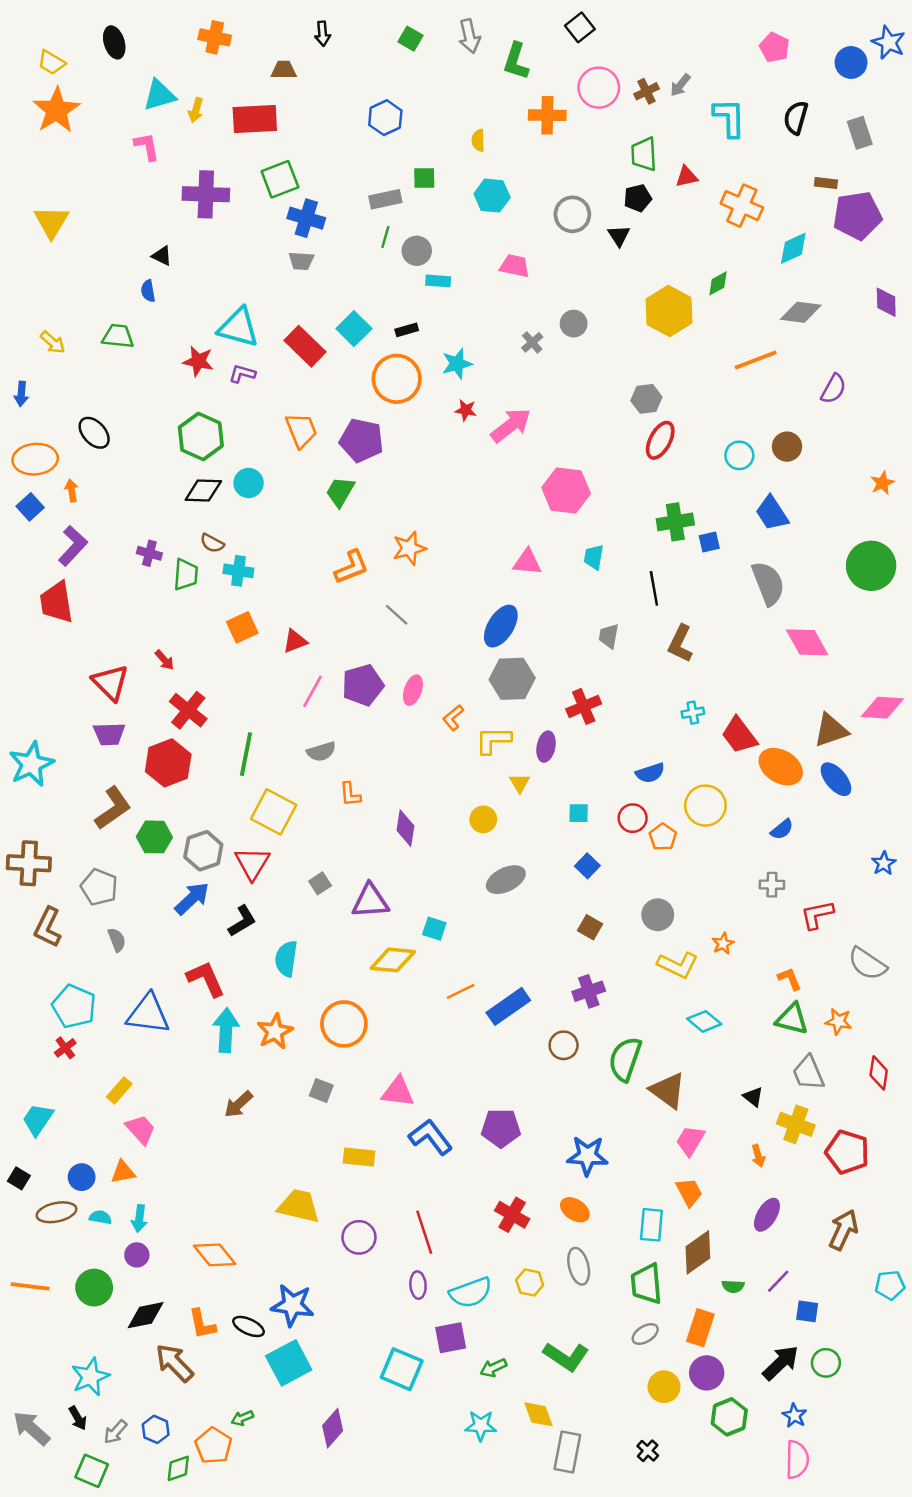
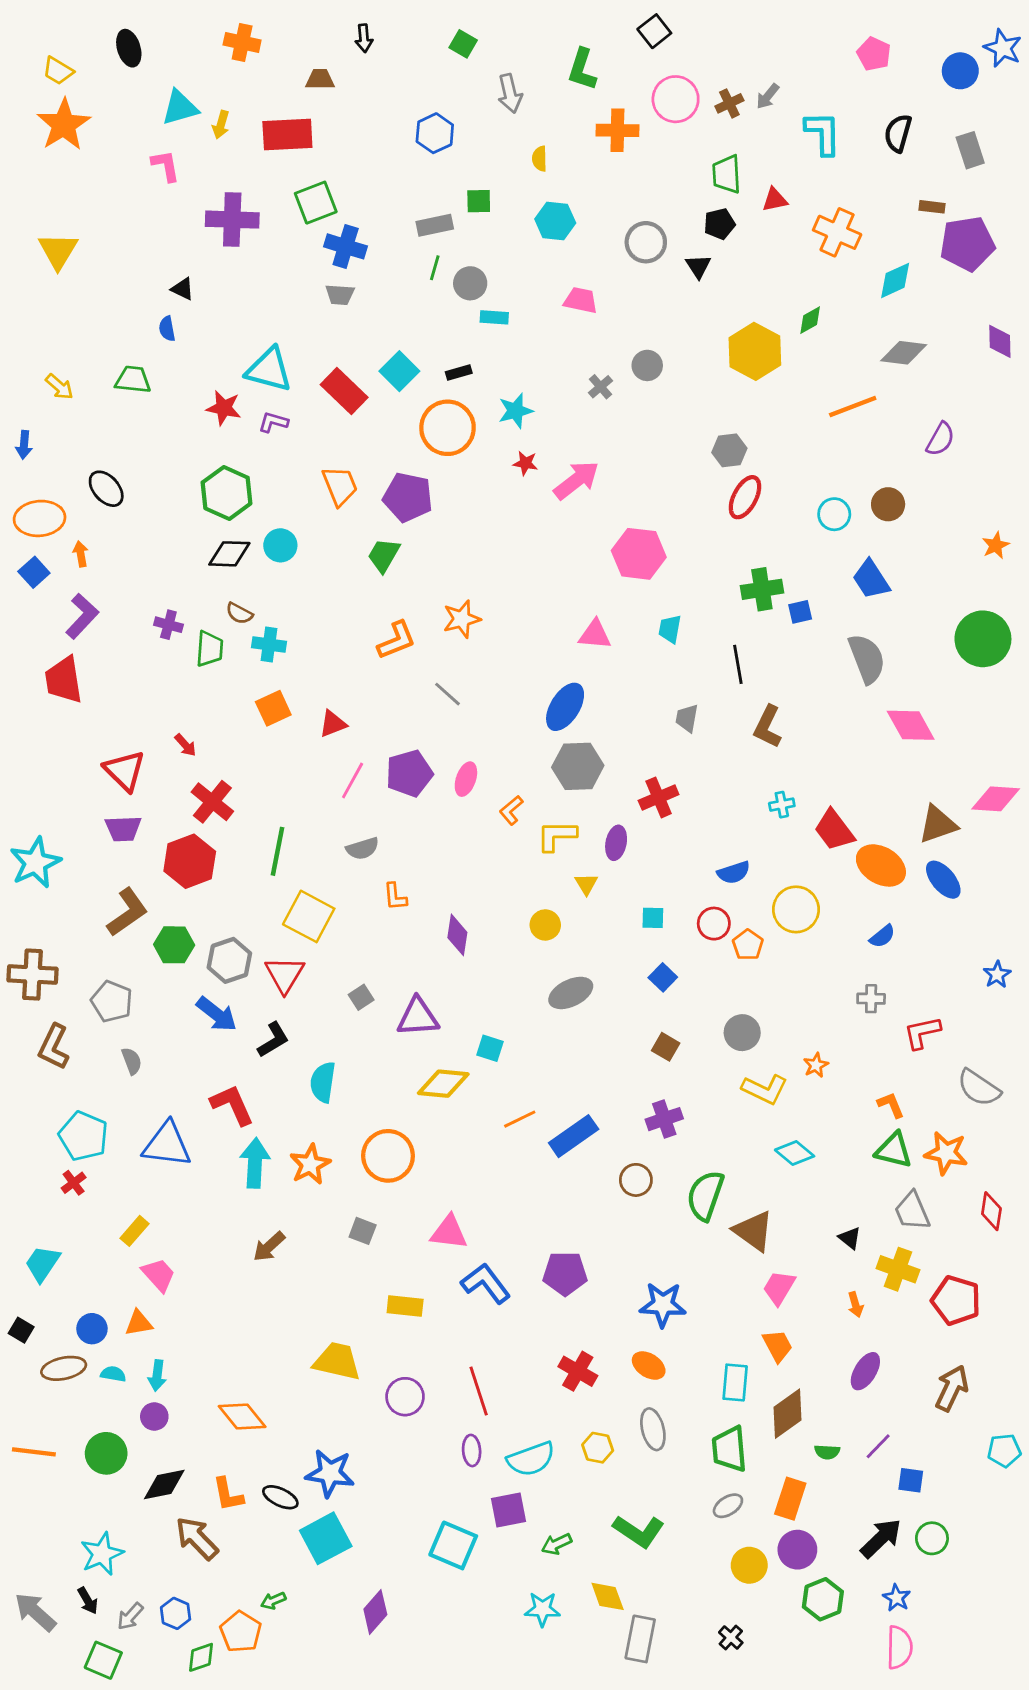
gray arrow: (469, 36) -> (510, 93), moved
blue arrow: (192, 898) -> (217, 1014), turned 81
orange star: (838, 1021) -> (946, 1153), size x1.4

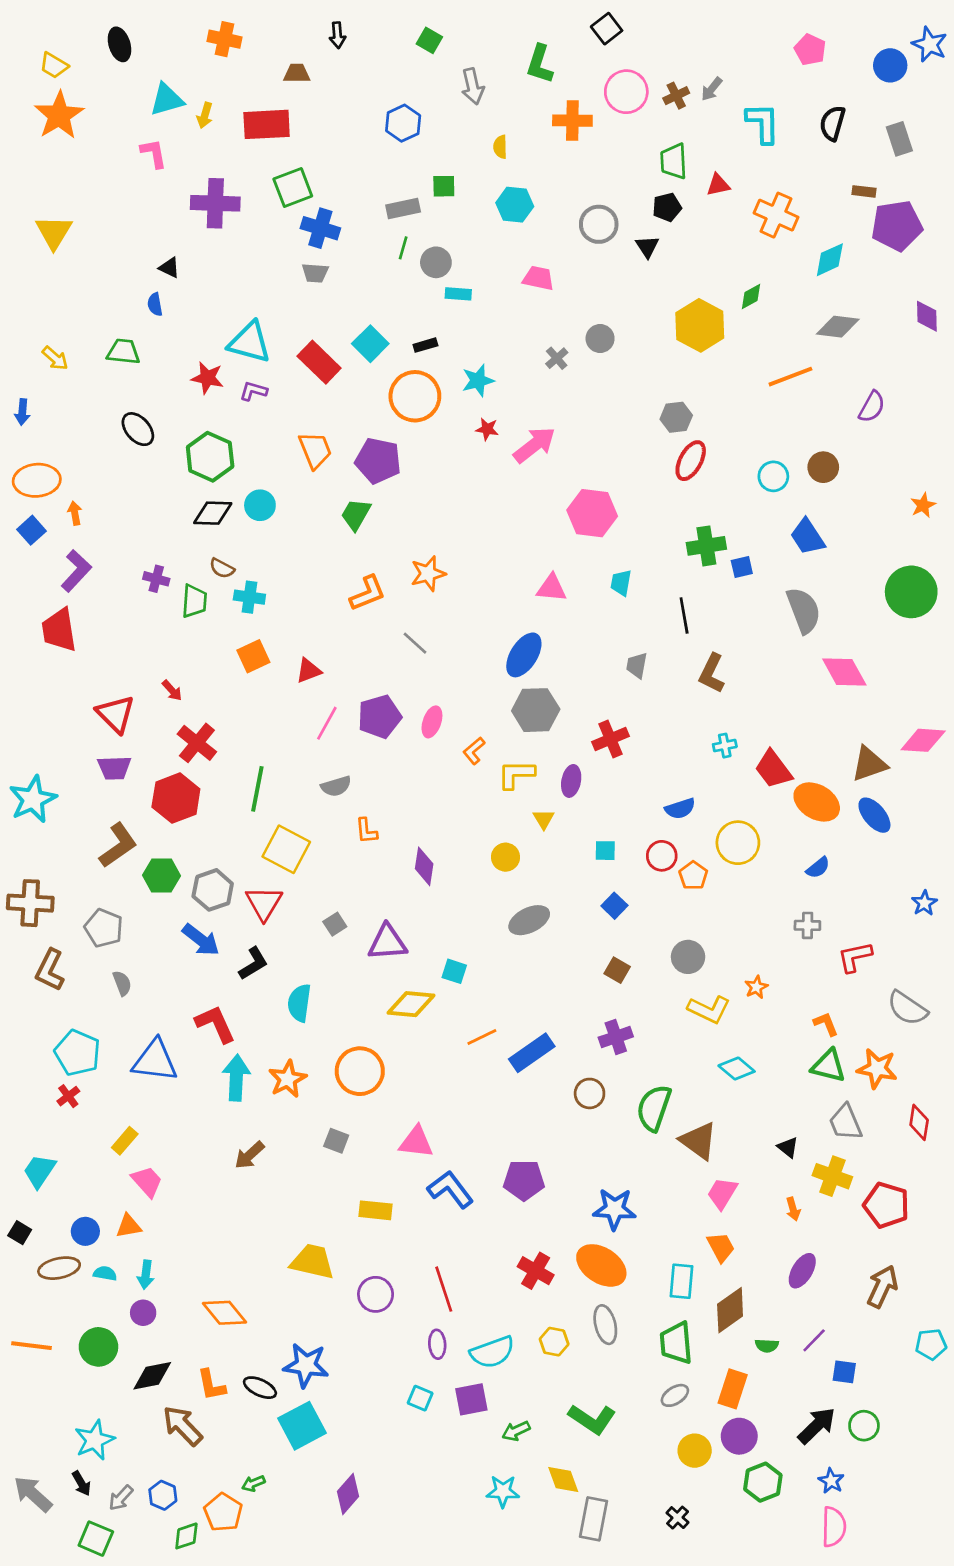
black ellipse: (106, 489) -> (138, 429), moved
orange ellipse: (649, 1366) -> (601, 1265), size x1.6
cyan square: (453, 1545) -> (420, 1398), moved, size x0.6

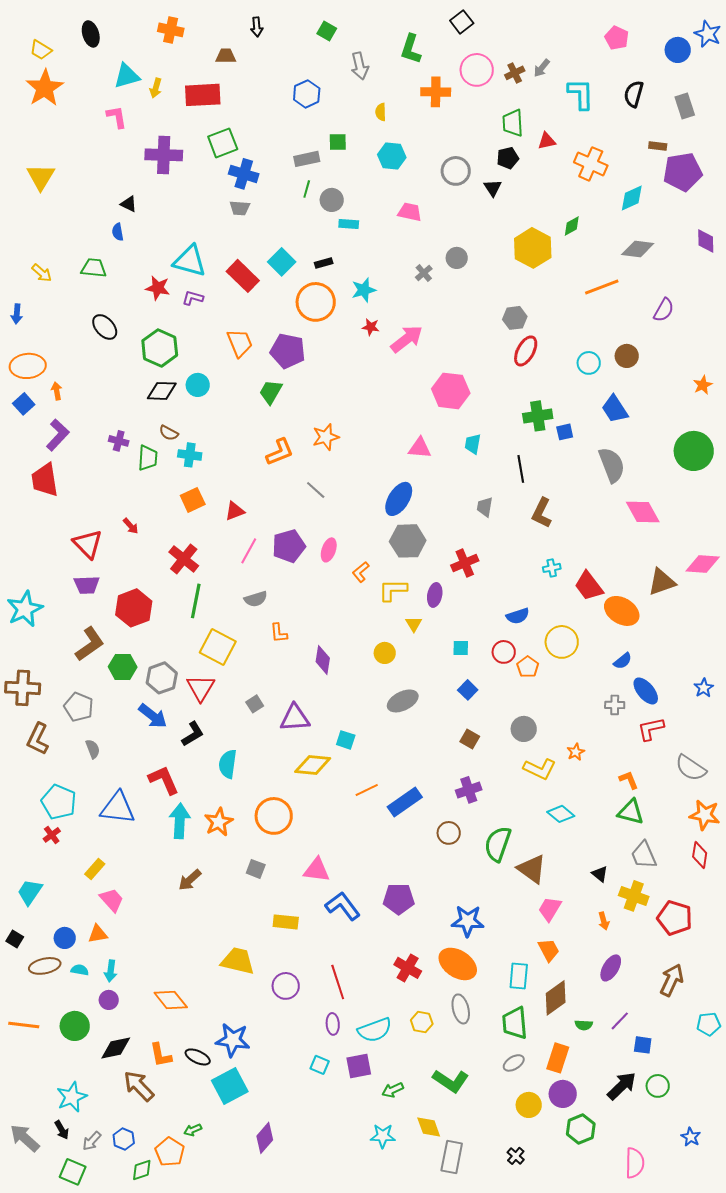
red cross: (197, 743) -> (184, 559), moved
blue ellipse: (874, 815) -> (646, 691), moved
orange star: (877, 1069) -> (705, 815), moved
blue star: (831, 1481) -> (691, 1137), moved

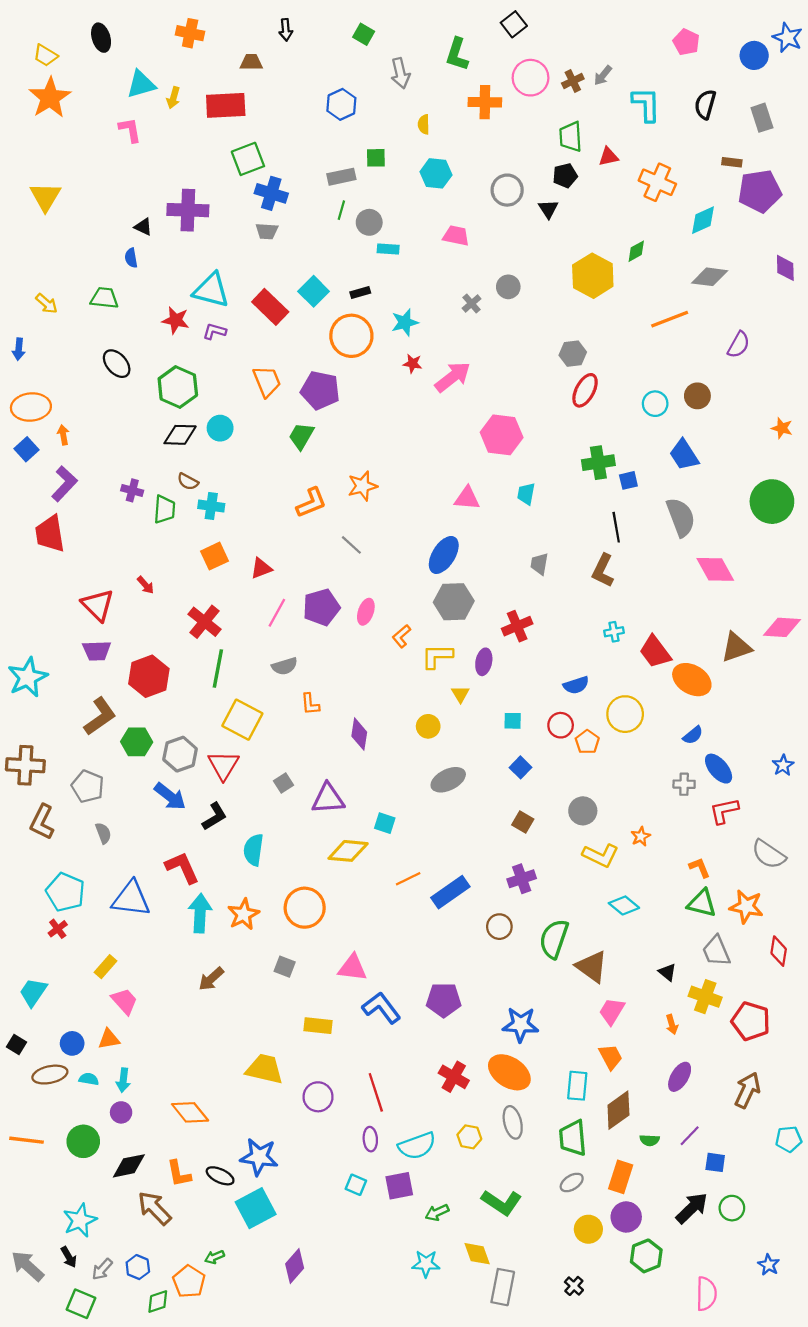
purple cross: (164, 155) -> (188, 210), moved
orange star: (703, 385) -> (782, 428), turned -30
black line: (521, 469) -> (616, 527), moved
orange star: (705, 815) -> (746, 907), moved

